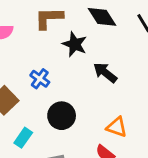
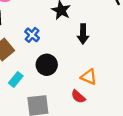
black arrow: (105, 73) -> (83, 34), turned -132

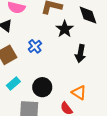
black circle: (47, 65) -> (42, 87), moved

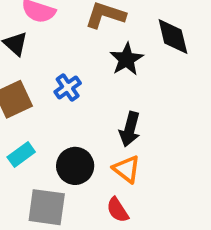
black arrow: (80, 54) -> (130, 129), moved
orange triangle: (79, 93) -> (127, 169), moved

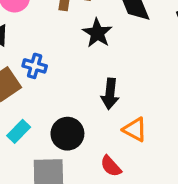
blue cross: (68, 87) -> (35, 66), moved, turned -30
orange triangle: (127, 169) -> (135, 129), moved

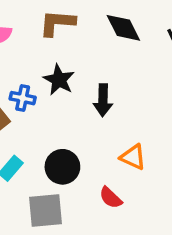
black star: (97, 33) -> (59, 80), moved
black arrow: (110, 94) -> (103, 100), moved

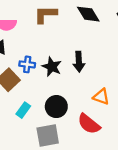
black star: (59, 80) -> (52, 67), moved
red semicircle: (111, 198) -> (89, 124), size x1.5

